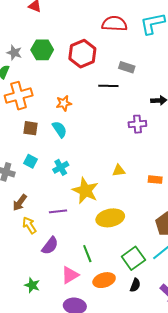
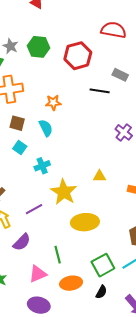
purple cross: (137, 124) -> (124, 132), turned 36
cyan square: (30, 161) -> (20, 148), moved
purple line: (58, 211) -> (34, 209), turned -30

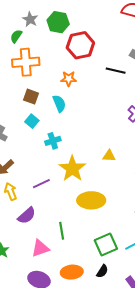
red hexagon: (78, 56) -> (80, 45), moved
orange ellipse: (71, 283) -> (72, 272), moved

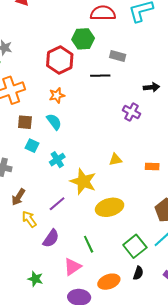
green hexagon: (58, 22) -> (83, 39), moved

